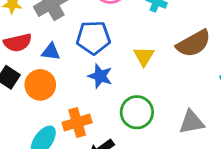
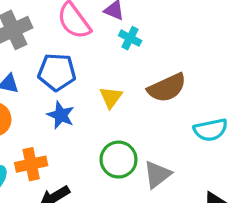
green circle: (137, 112) -> (119, 160), moved
gray triangle: (192, 122) -> (157, 174), turned -32

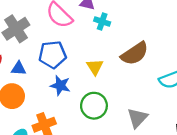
green circle: (119, 160) -> (94, 106), moved

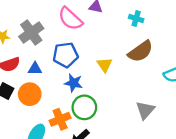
cyan cross: (102, 22) -> (136, 19), moved
green circle: (94, 106) -> (84, 107), moved

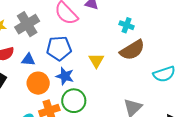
cyan cross: (136, 19) -> (127, 25), moved
orange circle: (30, 94) -> (38, 83), moved

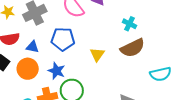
blue star: (65, 76) -> (57, 71), moved
orange circle: (38, 83) -> (28, 69), moved

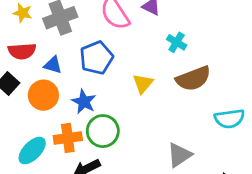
cyan cross: (129, 24) -> (177, 42), moved
blue pentagon: (63, 39) -> (96, 58), turned -30

